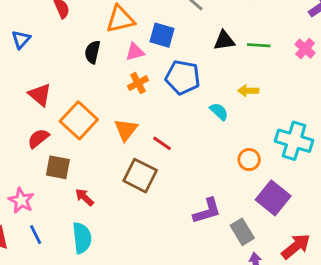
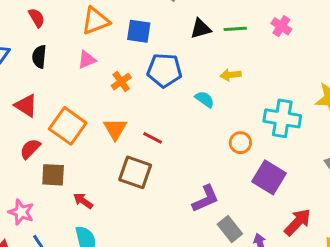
black semicircle: (92, 52) -> (39, 57), moved
pink triangle: (135, 52) -> (87, 60), moved
gray rectangle: (242, 232) -> (230, 229), moved

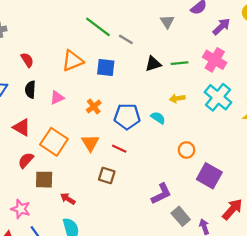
pink cross: (281, 26) -> (215, 60), size x1.5
pink triangle: (87, 60) -> (57, 98), moved
blue pentagon: (164, 70) -> (127, 116), moved
cyan cross: (282, 118) -> (218, 97), moved, turned 32
brown square: (135, 172) -> (107, 176), size x0.7

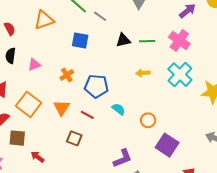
orange triangle: (72, 61) -> (44, 20), moved
cyan semicircle: (158, 118) -> (118, 109), moved

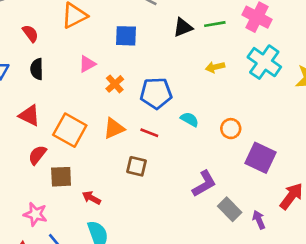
pink triangle: (34, 65) -> (87, 64), moved
orange triangle: (61, 108) -> (114, 128), turned 42

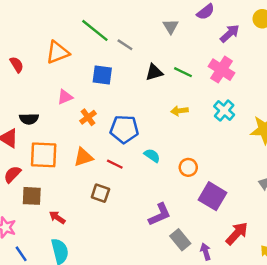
green line: (215, 24) -> (183, 72), turned 30
cyan cross: (264, 62) -> (224, 111), size x0.7
black semicircle: (37, 69) -> (29, 119), moved, turned -96
orange square: (70, 130) -> (44, 155), turned -32

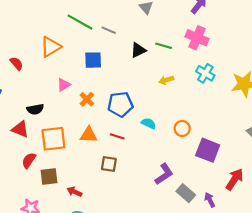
orange triangle: (83, 157) -> (89, 135), turned 30

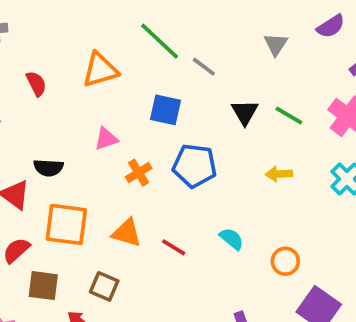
black triangle: (138, 50) -> (245, 112), turned -49
blue pentagon: (120, 104) -> (195, 166), moved
brown square: (109, 164) -> (104, 286), moved

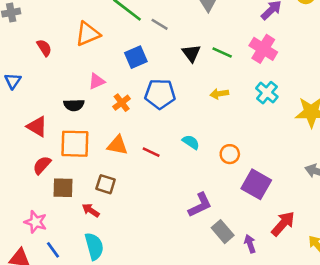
blue square: (166, 110) -> (136, 57), turned -30
black semicircle: (48, 168) -> (74, 105), moved

